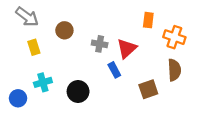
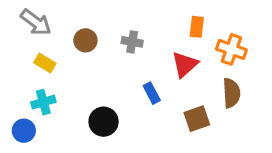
gray cross: (100, 44) -> (132, 42), moved
yellow rectangle: (34, 47) -> (45, 63), turned -42
red triangle: (127, 48) -> (185, 64), moved
cyan cross: (43, 82) -> (43, 102), moved

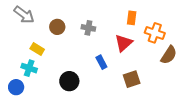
yellow rectangle: (45, 63) -> (37, 49), moved
brown semicircle: (231, 93) -> (169, 55), moved, turned 36
cyan cross: (43, 102) -> (29, 68), turned 35

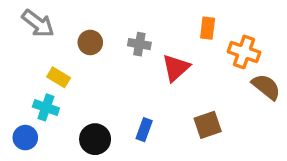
red triangle: (124, 43) -> (176, 68), moved
brown semicircle: (169, 55) -> (266, 87), turned -84
blue rectangle: (101, 62) -> (144, 130), moved, turned 48
black circle: (69, 81) -> (95, 139), moved

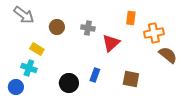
orange cross: (244, 52) -> (154, 33), turned -30
brown square: (208, 125) -> (131, 79), turned 30
blue rectangle: (144, 130) -> (95, 75), moved
black circle: (95, 139) -> (69, 83), moved

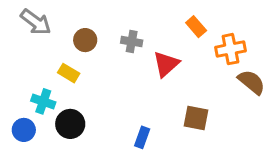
orange rectangle: (131, 18) -> (196, 27), turned -48
yellow rectangle: (37, 49) -> (69, 73), moved
blue rectangle: (95, 75) -> (142, 137), moved
black circle: (69, 83) -> (70, 124), moved

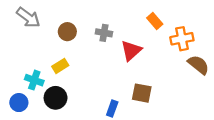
yellow rectangle: (69, 73) -> (60, 66), moved, turned -63
brown square: (196, 118) -> (142, 93), moved

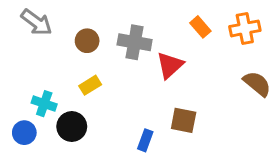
gray cross: (104, 33) -> (135, 42), size x1.5
orange cross: (182, 39) -> (245, 28), moved
yellow rectangle: (60, 66) -> (90, 85), moved

